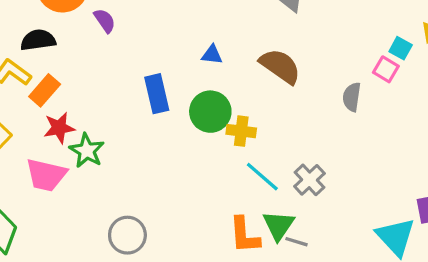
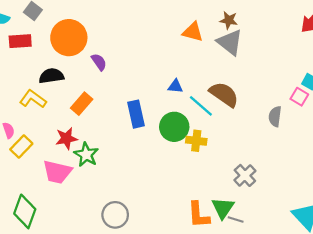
orange rectangle: (45, 90) -> (82, 104), moved
cyan line: (262, 177) -> (201, 106), moved

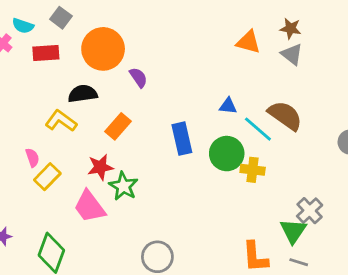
gray triangle: (230, 42) -> (292, 54), size x0.7
pink trapezoid: (57, 172) -> (89, 207), turned 40
green triangle: (223, 208) -> (293, 231), moved

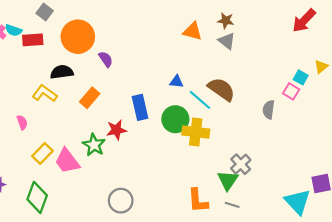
cyan semicircle: (23, 26) -> (14, 30), moved
red star: (100, 167) -> (116, 130), moved
yellow cross: (253, 170) -> (196, 132), size x1.4
yellow rectangle: (47, 177) -> (42, 153), moved

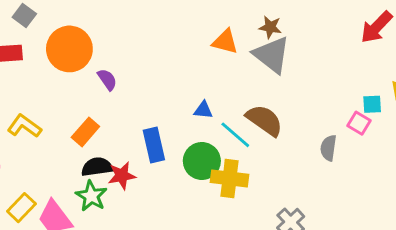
gray triangle: (227, 41) -> (272, 55), size x1.6
black semicircle: (62, 72) -> (97, 167), moved
cyan square: (301, 77) -> (372, 104), turned -32

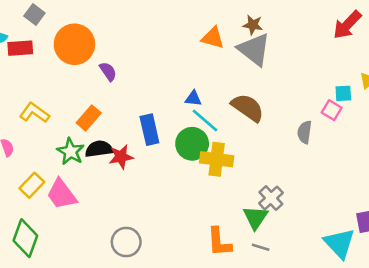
cyan line: (235, 135) -> (205, 121), moved
green star: (91, 196) -> (71, 152), moved

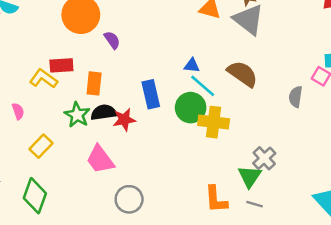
red rectangle: (20, 48) -> (61, 65), moved
orange rectangle: (89, 118) -> (94, 83), turned -35
pink trapezoid: (62, 194) -> (100, 159), moved

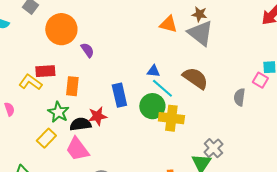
black semicircle: (104, 112) -> (80, 124), moved
yellow rectangle: (41, 146) -> (46, 138), moved

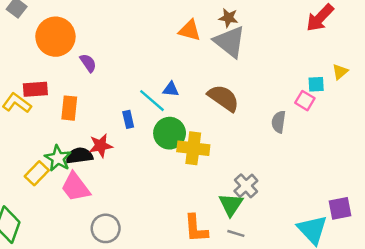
cyan line: (162, 88) -> (152, 101), moved
blue rectangle: (119, 95) -> (128, 119), size x0.6
green star: (58, 112) -> (58, 158), moved

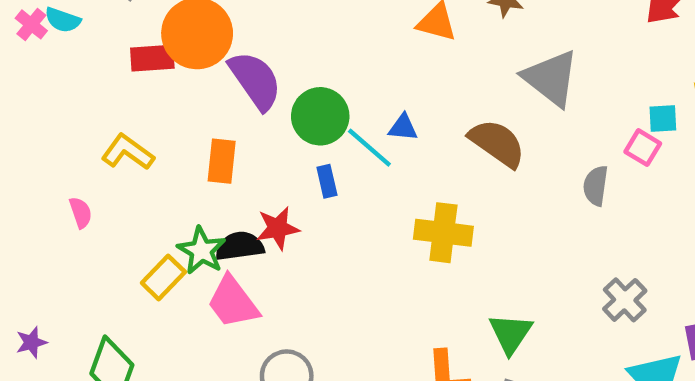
gray triangle: (230, 42) -> (551, 78), moved
purple semicircle: (88, 63) -> (255, 80), size x1.8
red rectangle: (35, 89) -> (152, 58), moved
green circle: (170, 133) -> (320, 116), moved
gray cross: (246, 186) -> (625, 300), moved

